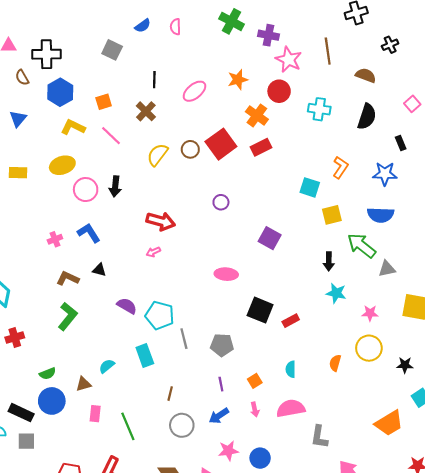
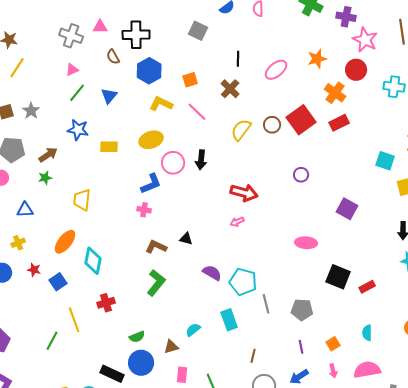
blue L-shape: (89, 233) -> (151, 184), moved, turned 100
pink cross: (55, 239) -> (144, 210), turned 32

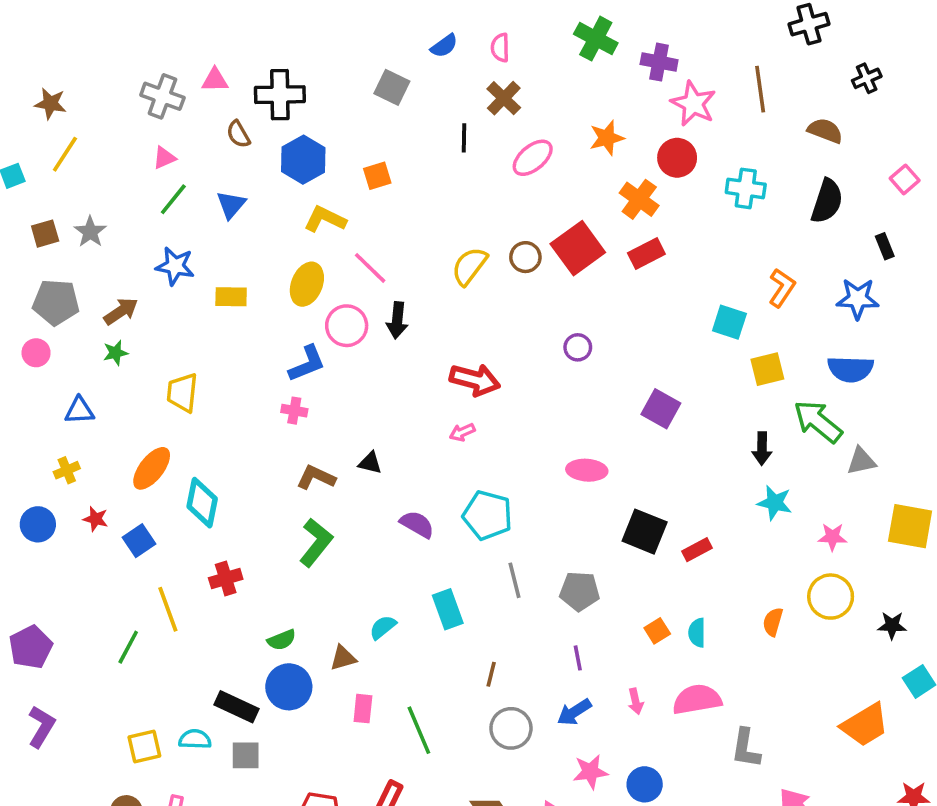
brown cross: (230, 89) -> (504, 98), moved
pink line: (197, 112) -> (370, 268), moved
yellow ellipse: (151, 140) -> (307, 284), turned -50
cyan pentagon: (243, 282) -> (487, 515), moved
orange square: (333, 344) -> (657, 631), moved

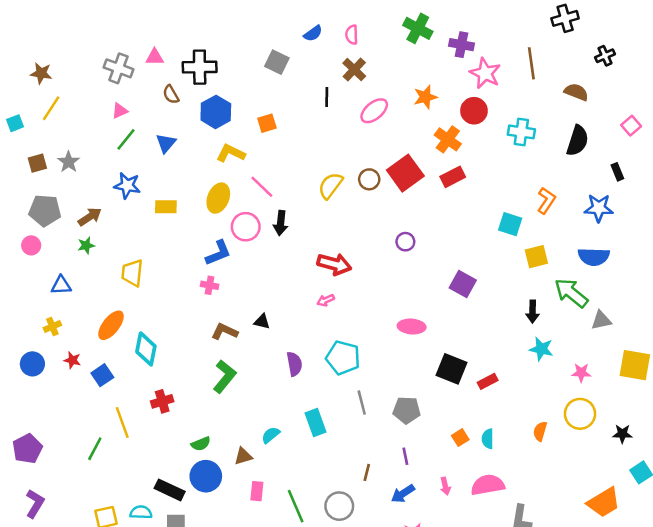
purple semicircle: (417, 524) -> (294, 364), turned 50
brown line: (491, 674) -> (367, 472), moved
gray circle: (511, 728) -> (339, 506), moved

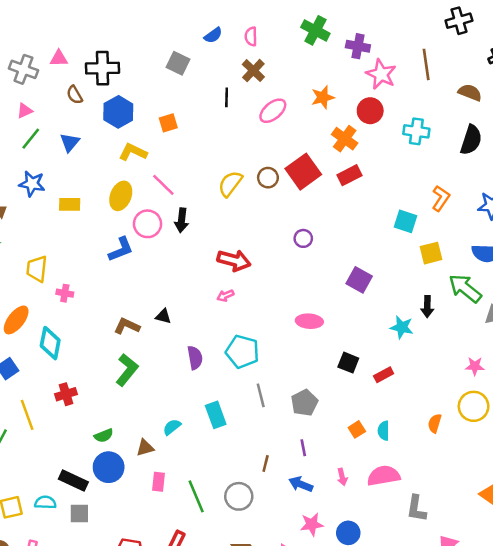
pink cross: (210, 285) -> (65, 293), moved
cyan star: (541, 349) -> (402, 327), moved
black square: (452, 369) -> (348, 363), size x0.7
gray pentagon: (407, 410) -> (304, 403), turned -30
blue arrow: (403, 494) -> (301, 484), turned 55

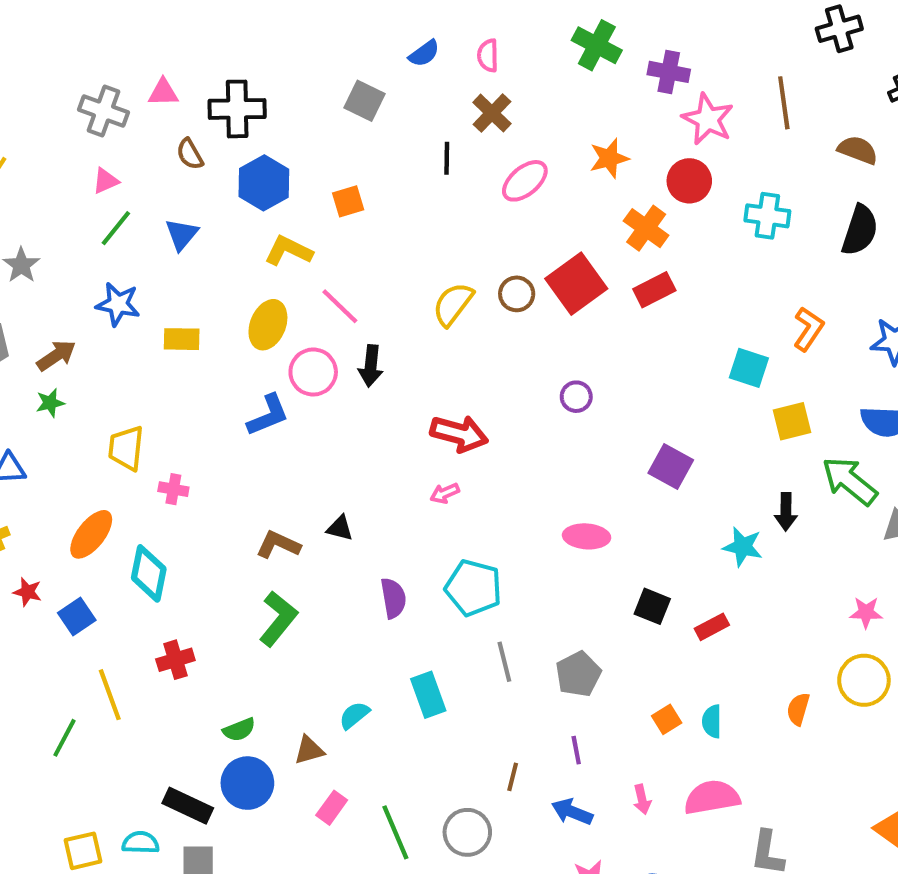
pink rectangle: (158, 482) -> (332, 808), turned 30

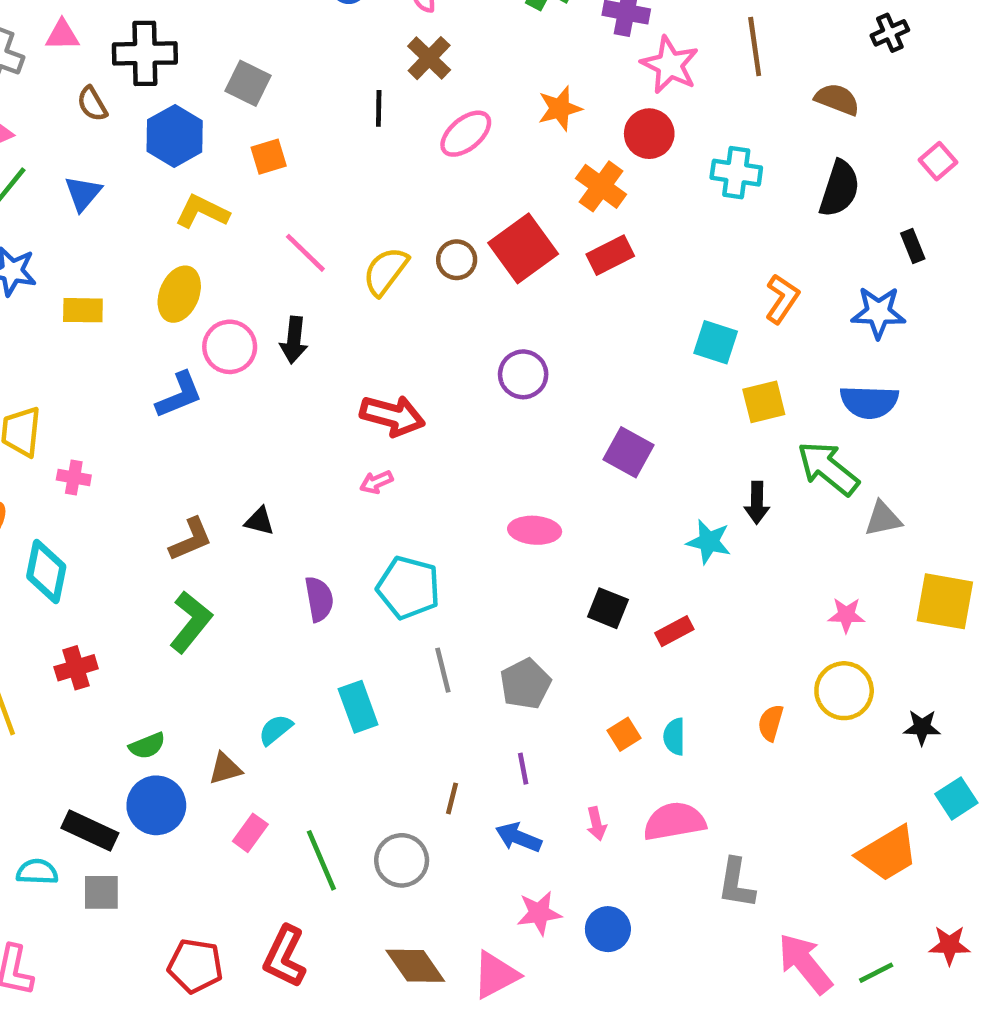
gray square: (365, 101) -> (248, 83), moved
pink line: (340, 306) -> (305, 253), moved
purple circle: (576, 397) -> (523, 374), size x1.4
brown L-shape: (278, 545) -> (191, 539), turned 132

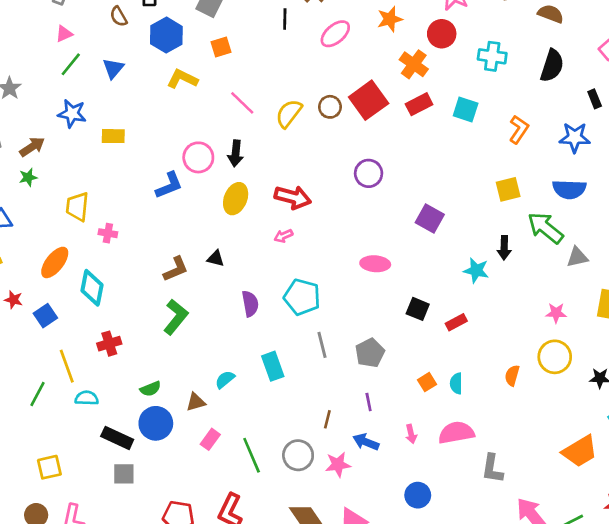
yellow ellipse: (179, 294) -> (236, 199), moved
cyan square: (716, 342) -> (466, 110), moved
cyan semicircle: (37, 872) -> (87, 398), moved
pink star: (539, 913) -> (338, 465), moved

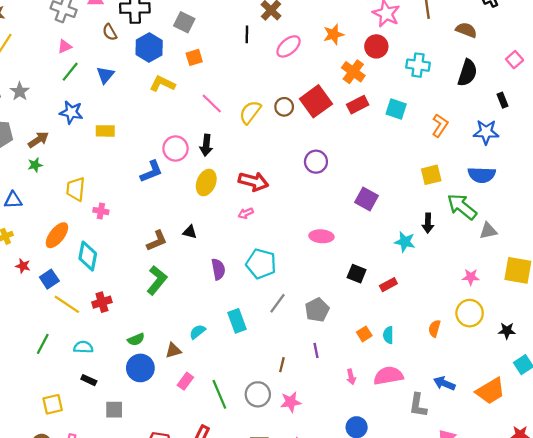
gray line: (322, 345) -> (278, 303), turned 50
yellow line: (67, 366) -> (67, 304), moved, turned -36
black rectangle: (117, 438) -> (89, 380), moved, size x0.6
blue arrow: (366, 442) -> (444, 383), moved

